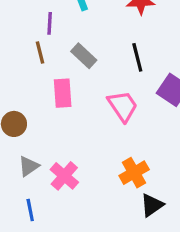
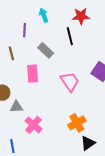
brown line: (40, 53) -> (11, 53), moved
black line: (137, 57) -> (70, 36), moved
gray triangle: (29, 166) -> (16, 107), moved, turned 32

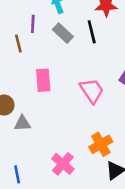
gray rectangle: (46, 50) -> (63, 33), moved
brown line: (11, 53) -> (18, 44), moved
pink cross: (34, 125) -> (63, 164), moved

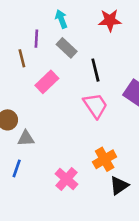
black line: (92, 32) -> (95, 70), moved
pink rectangle: (43, 80) -> (47, 82), moved, turned 50
blue line: (17, 174) -> (17, 168), moved, turned 30

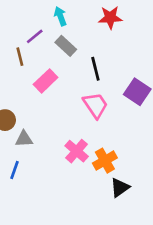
purple line: (36, 39) -> (35, 36), turned 48
pink cross: (67, 179) -> (77, 151), moved

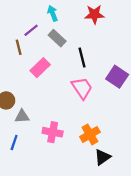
pink cross: (77, 151) -> (53, 132), moved, turned -30

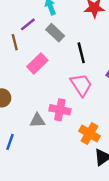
gray triangle: (22, 116) -> (37, 120), moved
pink cross: (53, 132) -> (60, 110), moved
orange cross: (90, 134) -> (90, 134), turned -30

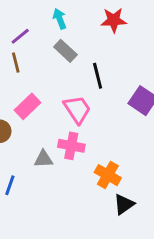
purple line: (28, 24) -> (20, 36), moved
pink rectangle: (37, 64) -> (27, 106), moved
pink trapezoid: (81, 85) -> (77, 109), moved

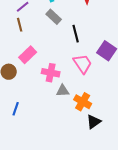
pink trapezoid: (77, 109) -> (83, 64), moved
pink cross: (71, 146) -> (51, 73), moved
gray triangle: (44, 159) -> (63, 91), moved

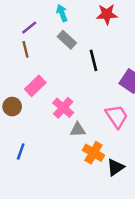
pink trapezoid: (83, 64) -> (117, 116), moved
pink cross: (51, 73) -> (63, 108), turned 30
orange cross: (83, 102) -> (94, 153), moved

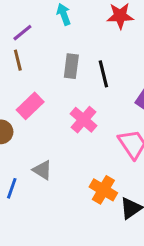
gray rectangle: (67, 40) -> (71, 66), moved, turned 54
pink cross: (63, 108) -> (84, 120), moved
gray triangle: (78, 130) -> (42, 170), moved, turned 35

